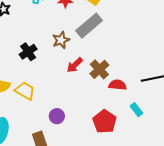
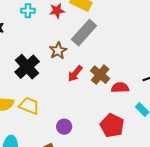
black cross: (28, 52) -> (27, 67), size x1.4

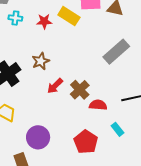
gray rectangle: (84, 33) -> (116, 52), moved
purple circle: (64, 127) -> (38, 137), size x1.5

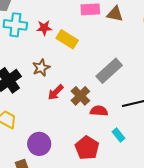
yellow rectangle: (69, 16) -> (67, 39), moved
cyan cross: (15, 18) -> (15, 25), size x1.6
gray rectangle: (116, 52) -> (109, 71), moved

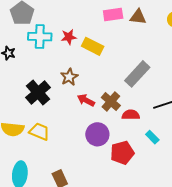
red arrow: (56, 92) -> (86, 100), turned 78
purple circle: (39, 144) -> (97, 134), moved
red pentagon: (87, 148) -> (122, 153), turned 30

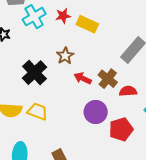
cyan cross: (40, 37) -> (34, 17), turned -30

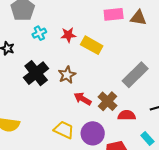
cyan cross: (34, 17) -> (39, 33), size x0.6
black cross: (35, 73) -> (36, 73), moved
yellow trapezoid: (38, 112) -> (64, 130), moved

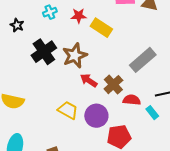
brown star: (67, 75) -> (75, 56), size x1.4
cyan rectangle: (147, 139) -> (152, 113), moved

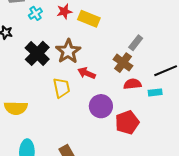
gray rectangle: (143, 60) -> (136, 43), size x0.6
brown cross: (113, 85) -> (123, 63), moved
yellow trapezoid: (68, 110) -> (62, 88), moved, turned 60
cyan rectangle: (152, 113) -> (155, 92), turned -48

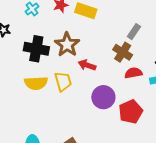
black cross: (37, 53) -> (36, 49), turned -30
yellow semicircle: (16, 108) -> (36, 83), moved

